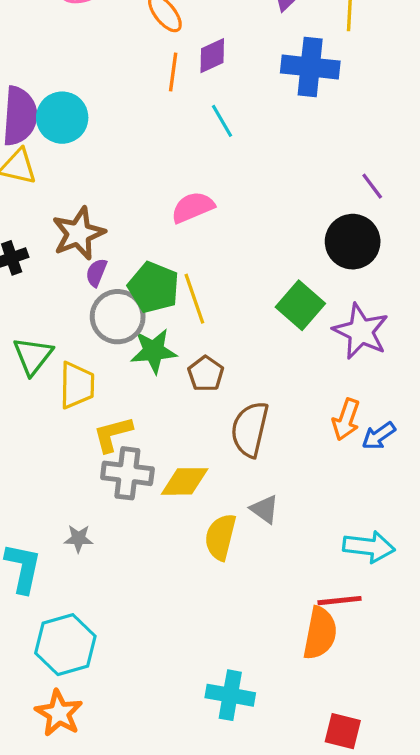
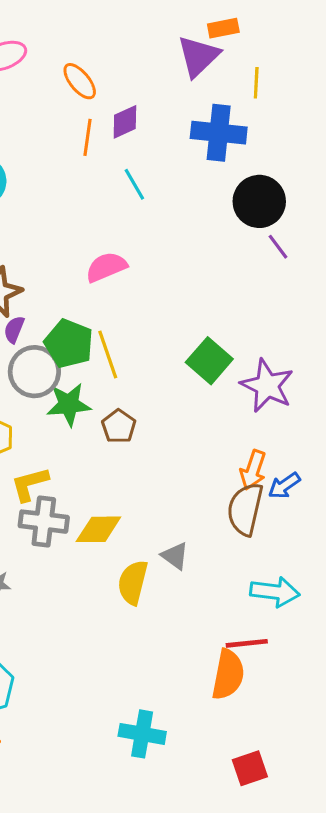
black circle: (353, 242) -> (259, 201), moved
brown semicircle: (250, 429) -> (245, 509), moved
red square: (343, 731) -> (250, 768), turned -33

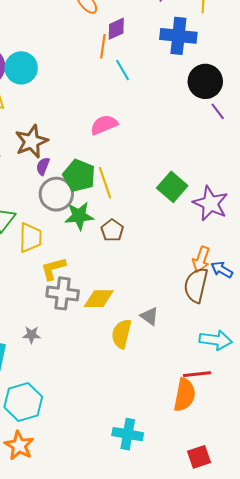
orange line: (87, 137) -> (103, 46), moved
blue arrow: (284, 486) -> (222, 270), turned 65

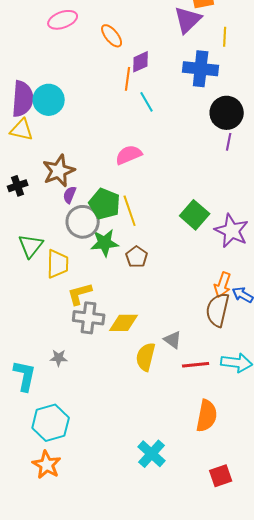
purple line: (218, 111) -> (229, 142), moved, turned 48
red line: (197, 374) -> (196, 365), moved
cyan cross: (128, 434) -> (152, 454), turned 32

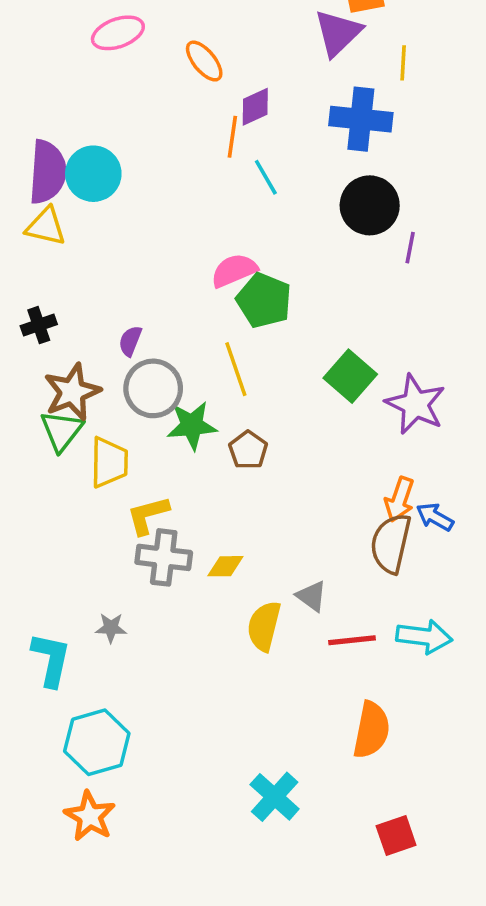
black circle: (227, 113) -> (370, 205), moved
brown star: (59, 171) -> (72, 392), moved
green pentagon: (105, 204) -> (264, 300), moved
yellow diamond: (124, 323) -> (225, 566), size x0.7

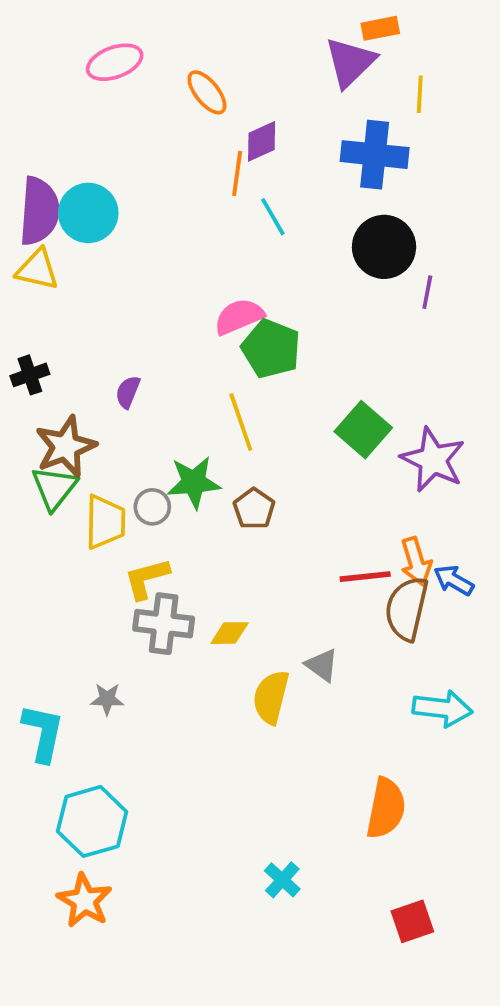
gray circle: (153, 388) -> (152, 507), moved, size x0.6
orange arrow: (400, 499) -> (416, 561), turned -36
red line: (352, 640) -> (365, 577), moved
cyan cross: (275, 797) -> (282, 880), size x0.7

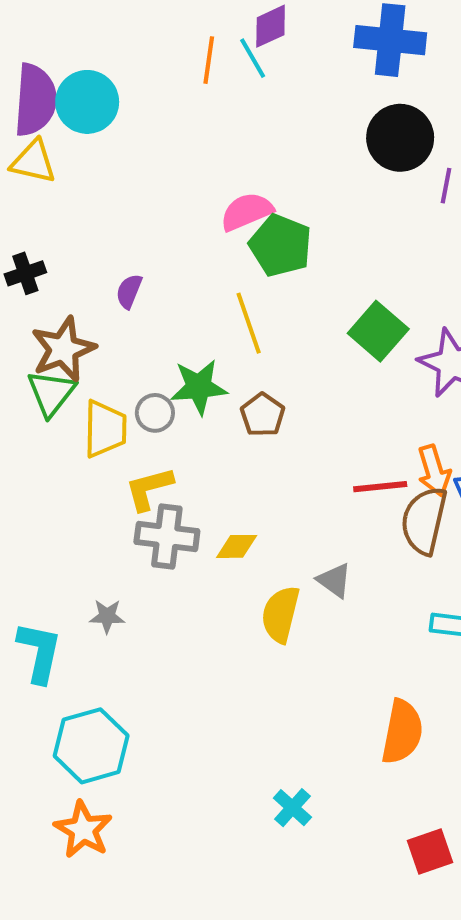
orange line: (237, 173) -> (209, 60), moved
cyan line: (273, 217) -> (253, 58), moved

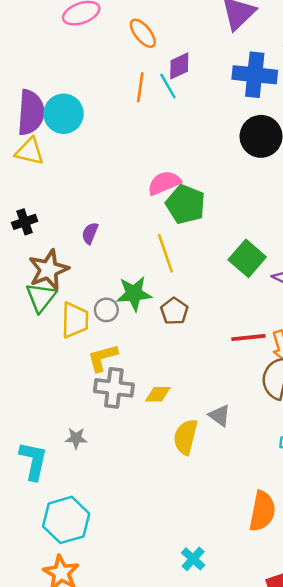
red line: (380, 487) -> (248, 338), moved

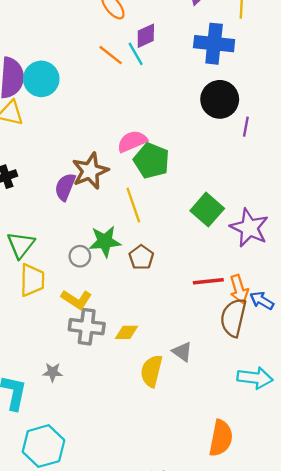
orange line: (140, 87) -> (111, 55), turned -60
purple semicircle: (90, 233) -> (65, 187), size x1.4
brown star: (48, 270) -> (90, 171), moved
yellow trapezoid: (75, 320) -> (32, 280), moved
yellow L-shape: (103, 358) -> (76, 299), turned -132

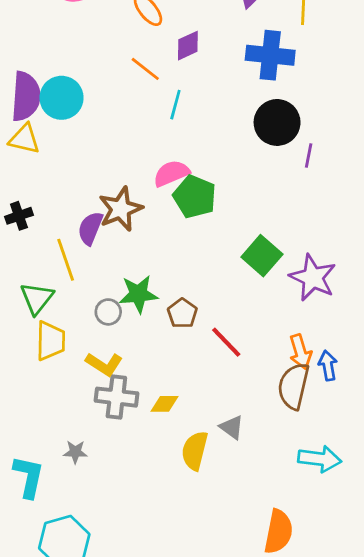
cyan line: (136, 54) -> (175, 105), moved, turned 45
yellow line: (133, 205) -> (66, 260), moved
red line: (208, 281) -> (226, 342), moved, turned 52
blue arrow: (262, 301) -> (328, 365), turned 50

